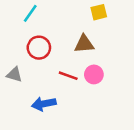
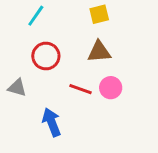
yellow square: (99, 12) -> (99, 14), moved
blue arrow: (44, 104) -> (52, 122), turned 80

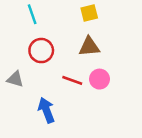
cyan line: (36, 16) -> (32, 14), turned -54

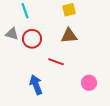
gray triangle: (15, 79) -> (12, 34), moved
pink circle: (100, 79) -> (89, 83), moved

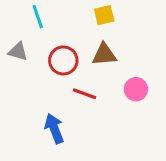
red circle: (32, 39) -> (63, 60), moved
pink circle: (89, 83) -> (136, 89), moved

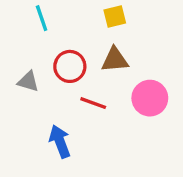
gray triangle: (18, 51) -> (28, 81), moved
pink circle: (136, 89) -> (150, 98), size x1.4

